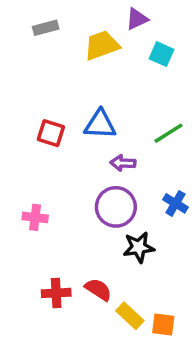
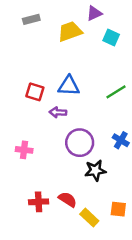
purple arrow: (123, 163) -> (58, 112), moved
orange square: (163, 325) -> (118, 209), moved

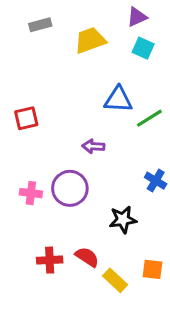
purple triangle: (94, 13) -> (137, 17), moved
blue triangle: (69, 86) -> (118, 100), moved
red square: (35, 92) -> (26, 118), moved, turned -30
purple arrow: (58, 112) -> (93, 146), moved
purple circle: (80, 143) -> (70, 188), moved

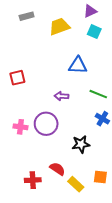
green line: (149, 118) -> (98, 94), moved, turned 54
red cross: (50, 260) -> (33, 180), moved

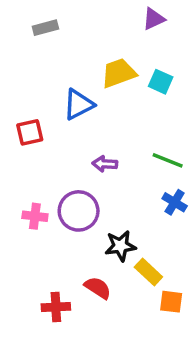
yellow trapezoid: (59, 26) -> (119, 73), moved
cyan square: (94, 32) -> (161, 82), moved
blue triangle: (78, 65) -> (79, 104), moved, turned -30
black star: (81, 144) -> (120, 246), moved
yellow rectangle: (76, 184) -> (148, 272), moved

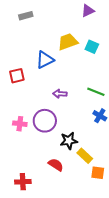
red cross: (56, 307) -> (23, 182), moved

